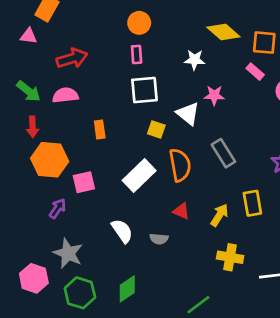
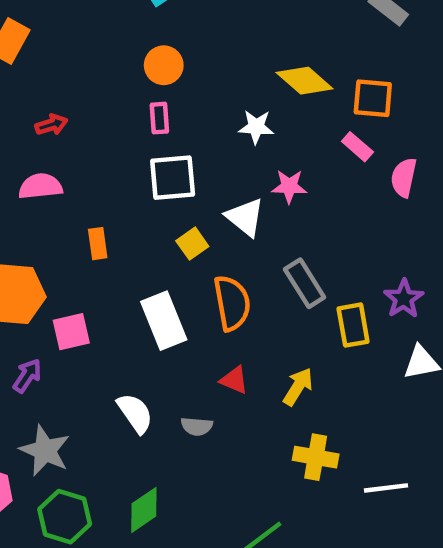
red arrow: (72, 58) -> (51, 125), size x0.6
yellow square: (156, 130) -> (192, 244), turned 36
white rectangle: (139, 176) -> (164, 321), turned -68
yellow rectangle: (252, 203) -> (353, 325), moved

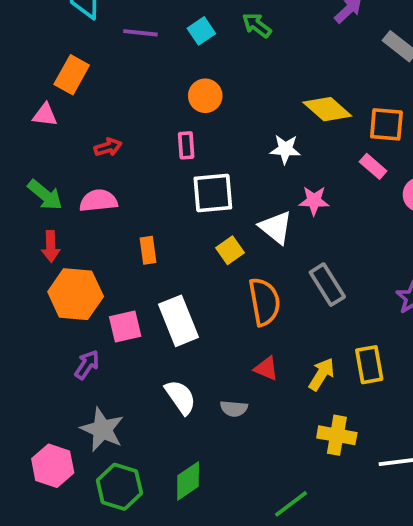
pink rectangle: (159, 118) -> (186, 145), moved
white rectangle: (164, 321) -> (179, 321), moved
yellow rectangle: (353, 325) -> (369, 365), moved

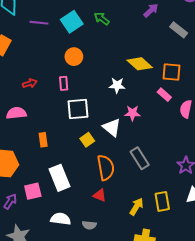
cyan square: (201, 31) -> (72, 22), size x1.5
red arrow: (108, 147) -> (30, 83), moved
pink square: (125, 327) -> (33, 191), moved
red triangle: (266, 368) -> (100, 195), moved
white semicircle: (180, 397) -> (61, 219), turned -48

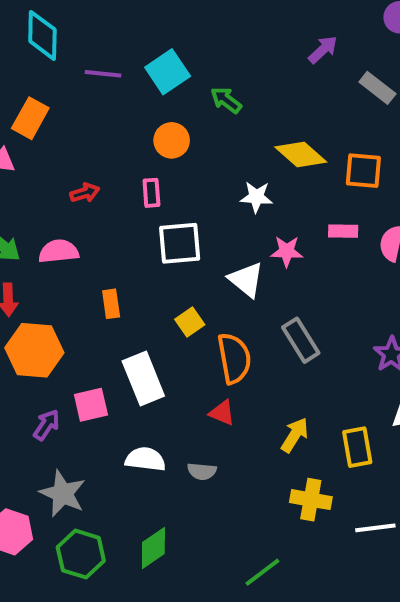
green arrow: (102, 19) -> (226, 100), moved
pink rectangle: (164, 95) -> (343, 231), moved, turned -40
yellow square: (87, 140) -> (190, 322), moved
yellow rectangle: (162, 201) -> (357, 447), moved

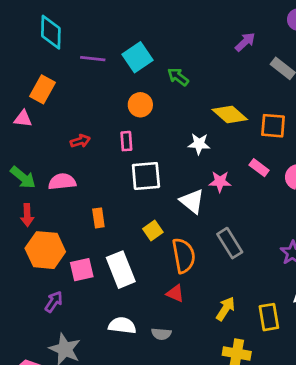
pink rectangle: (343, 231) -> (259, 168), turned 36
pink square: (91, 405) -> (82, 270), moved

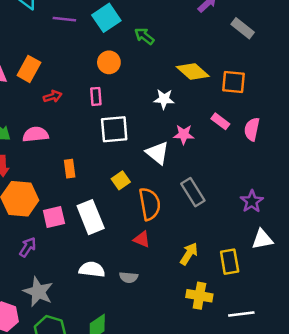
orange rectangle: (43, 89) -> (29, 69), moved

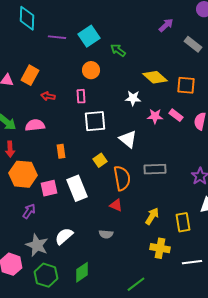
red arrow: (53, 96) -> (48, 96), turned -152
pink star: (184, 134) -> (155, 116), moved
gray rectangle: (193, 192) -> (155, 169), turned -60
white semicircle: (92, 269) -> (64, 236), moved, turned -48

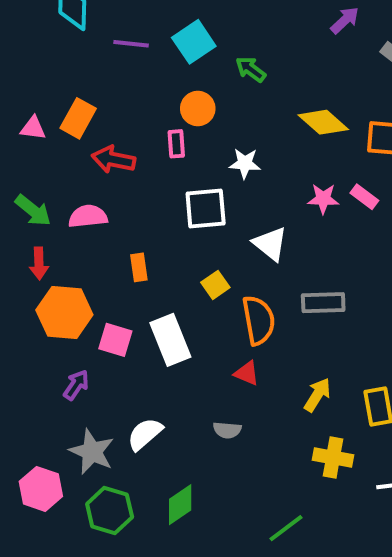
red arrow: (48, 96) -> (113, 159), size x1.5
pink rectangle: (81, 96) -> (176, 144), moved
white star: (133, 98) -> (245, 163), moved
pink square: (49, 188) -> (115, 340), turned 30

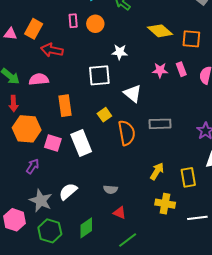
pink rectangle: (176, 144) -> (73, 21), moved
pink rectangle: (364, 197) -> (181, 69), turned 32
orange rectangle: (139, 267) -> (65, 106), size x1.5
red triangle: (247, 373) -> (120, 213), moved
green line: (286, 528) -> (128, 240), moved

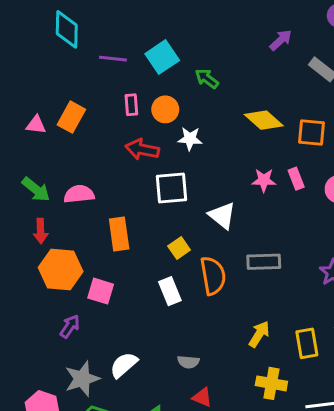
red arrow: (52, 50) -> (142, 149), moved
white star: (120, 52) -> (190, 139), moved
white rectangle: (81, 143) -> (170, 291), moved, size x0.7
gray star: (41, 201) -> (82, 379), turned 30

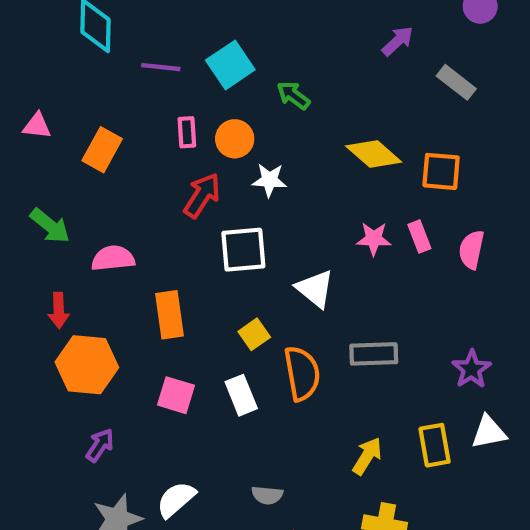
pink triangle: (36, 125) -> (37, 126), moved
red arrow: (142, 149) -> (202, 195), turned 112
green arrow: (36, 189) -> (50, 226), moved
pink square: (101, 291) -> (176, 395), moved
yellow rectangle: (307, 343) -> (435, 445), moved

